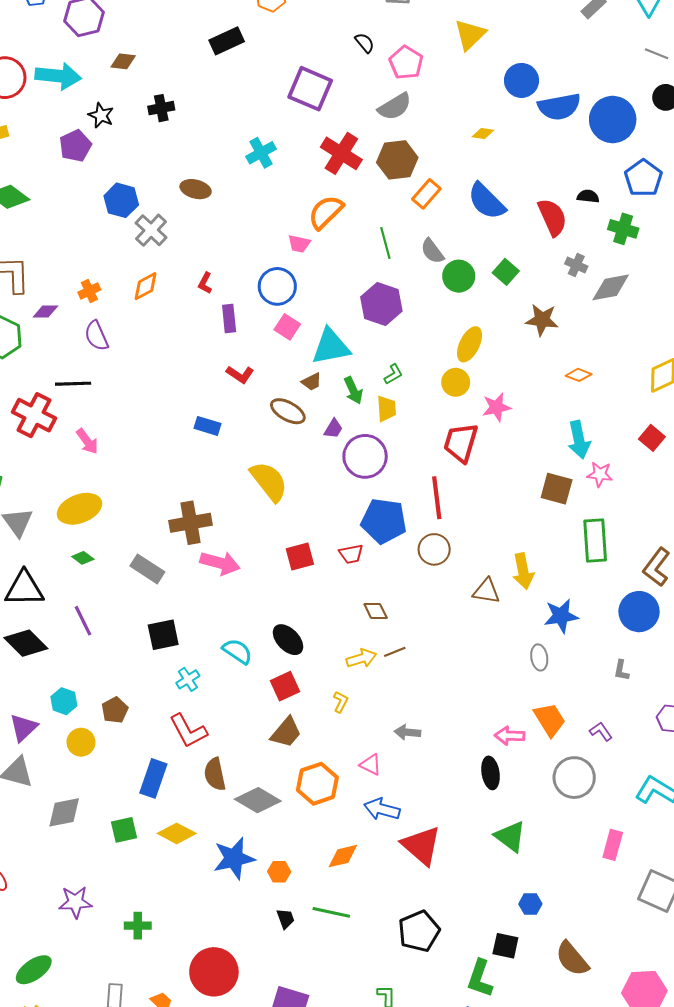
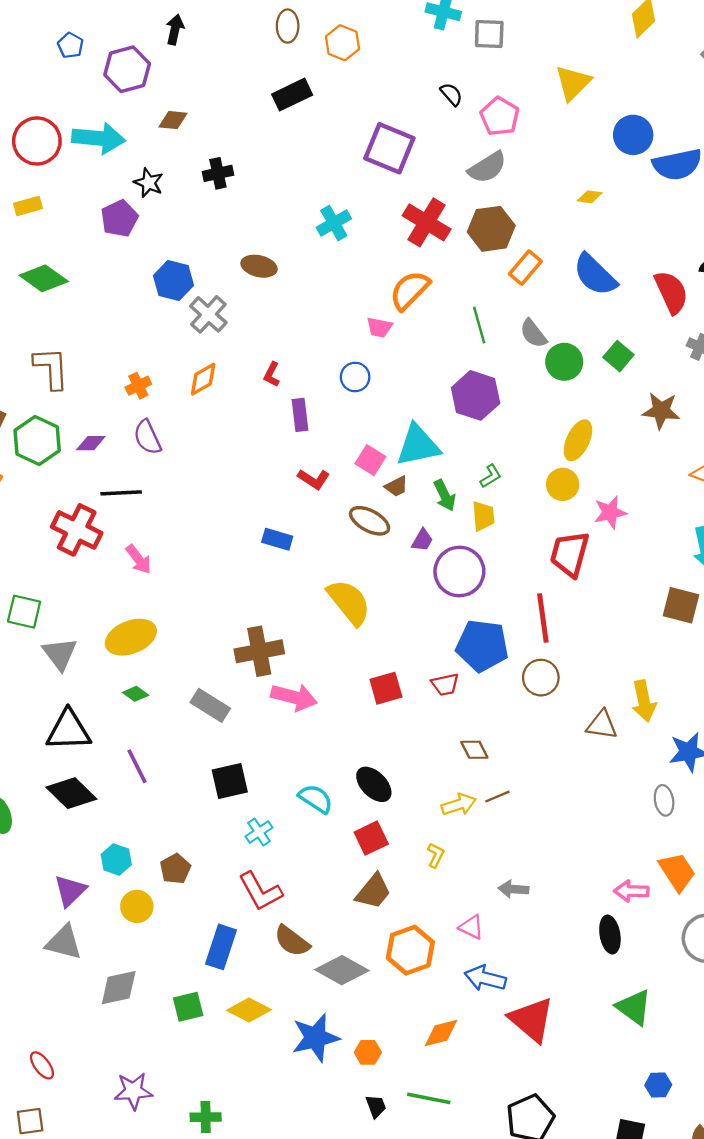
blue circle: (277, 286) -> (355, 377), size x0.7
purple diamond: (45, 311) -> (91, 443), moved
pink square: (287, 327) -> (370, 460), moved
brown semicircle: (215, 774) -> (292, 941), turned -40

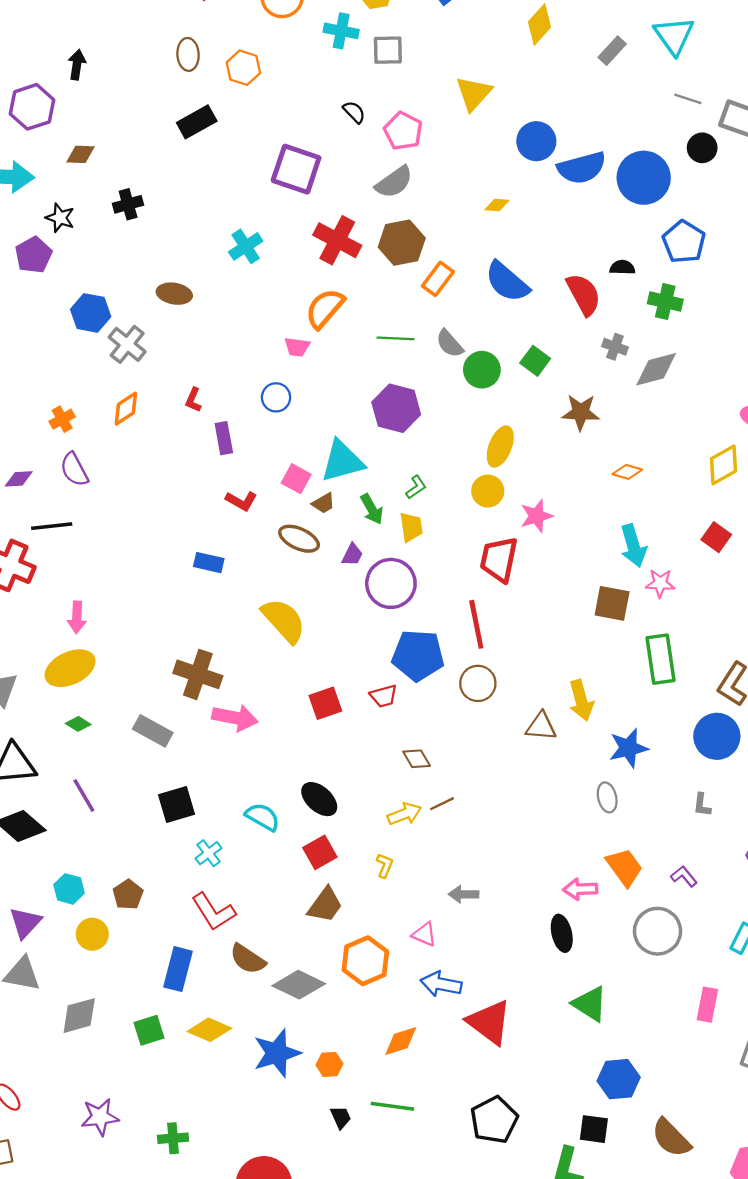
green line: (479, 325) -> (396, 338), turned -68
pink arrow: (139, 559) -> (77, 617), moved, turned 44
brown cross: (259, 651) -> (198, 674), turned 33
blue hexagon: (658, 1085) -> (619, 1079), size x1.6

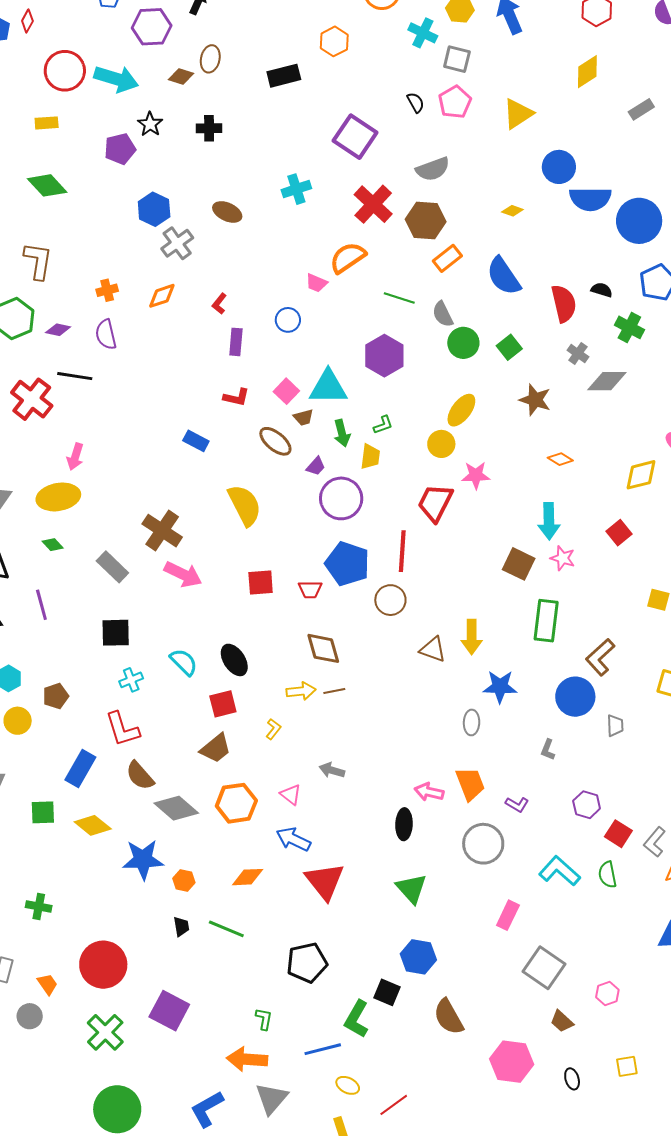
brown ellipse: (188, 54) -> (210, 59), moved
pink pentagon: (403, 131) -> (455, 102), moved
red L-shape: (241, 501) -> (236, 397), turned -32
brown diamond: (417, 759) -> (323, 648), size x1.5
purple L-shape: (684, 876) -> (517, 804), turned 145

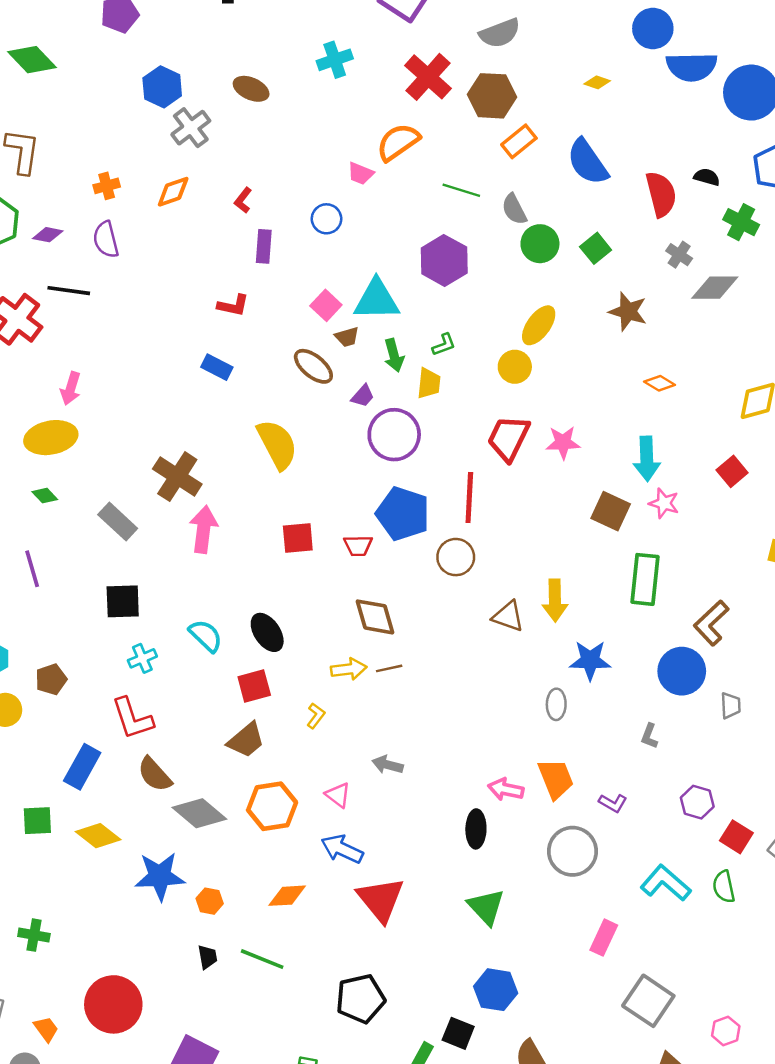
red L-shape: (236, 397) -> (233, 305), moved
pink star: (476, 475) -> (563, 443), moved
pink arrow: (183, 574) -> (204, 529), turned -108

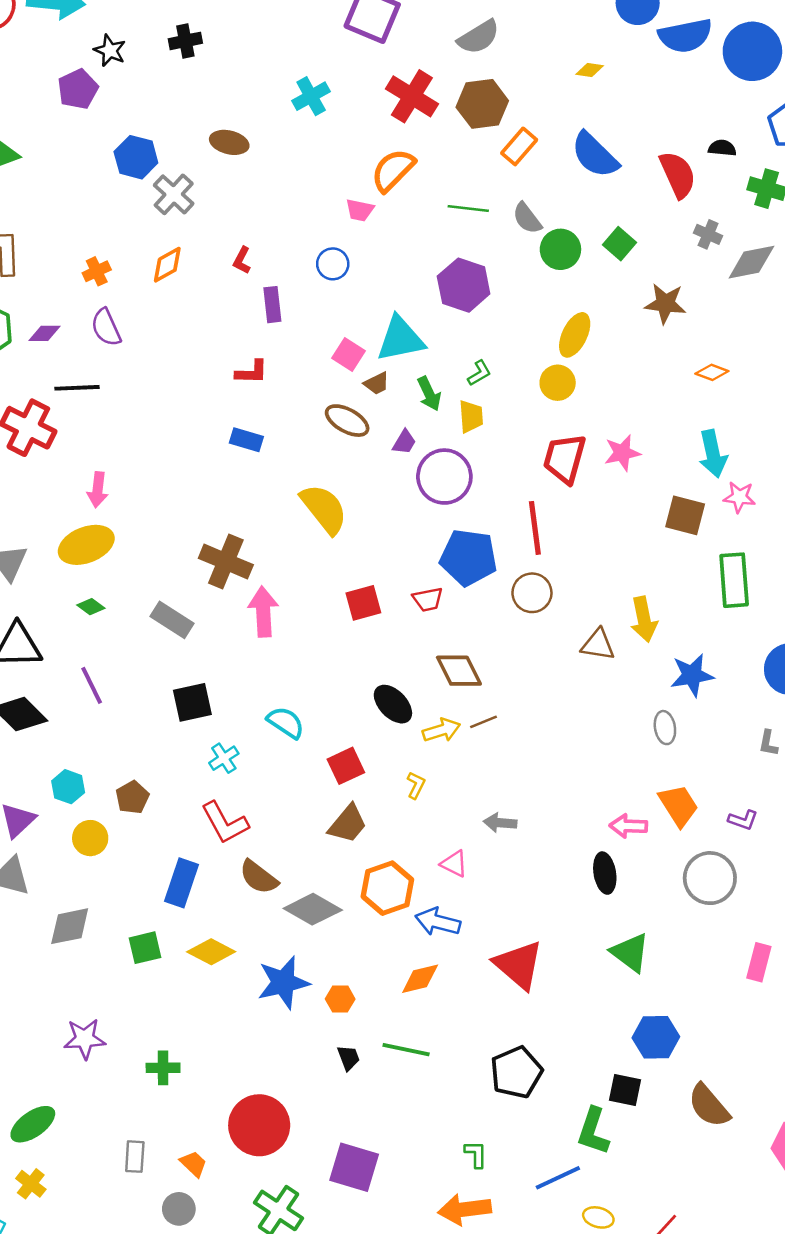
black ellipse: (267, 632) -> (393, 704), moved
blue arrow: (342, 849) -> (438, 922), moved

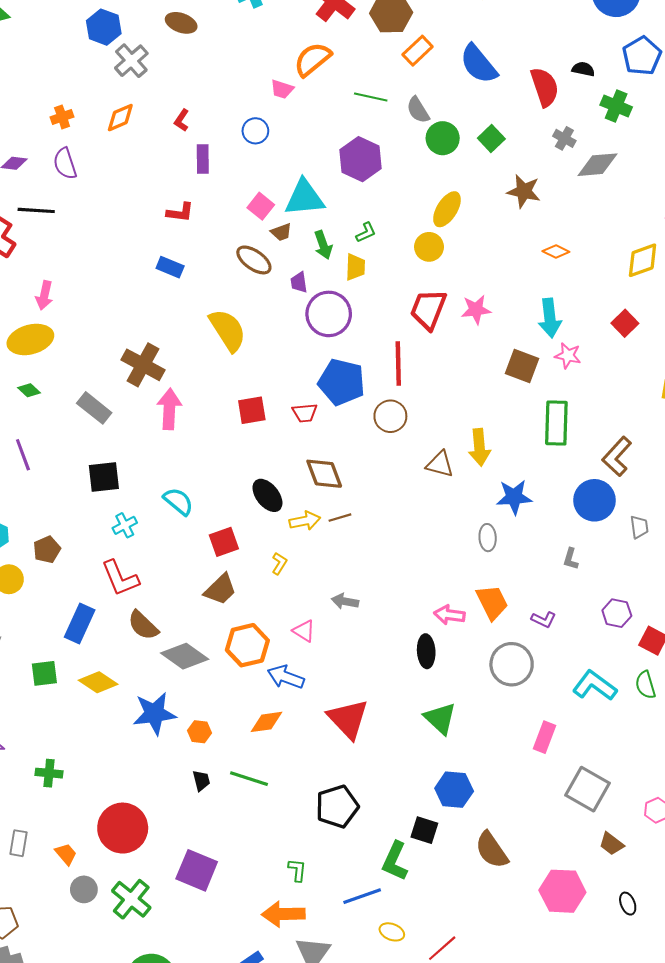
purple trapezoid: (404, 442) -> (299, 282), turned 135
gray circle: (179, 1209) -> (84, 889), moved

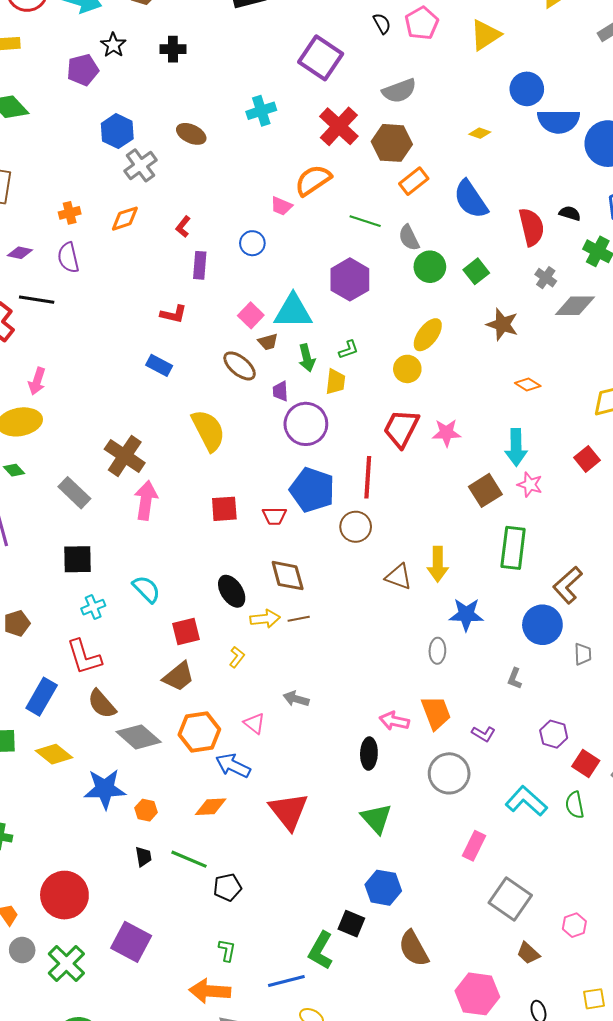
brown square: (522, 366) -> (485, 490), turned 32
black pentagon: (337, 807) -> (227, 887), moved, size x0.7

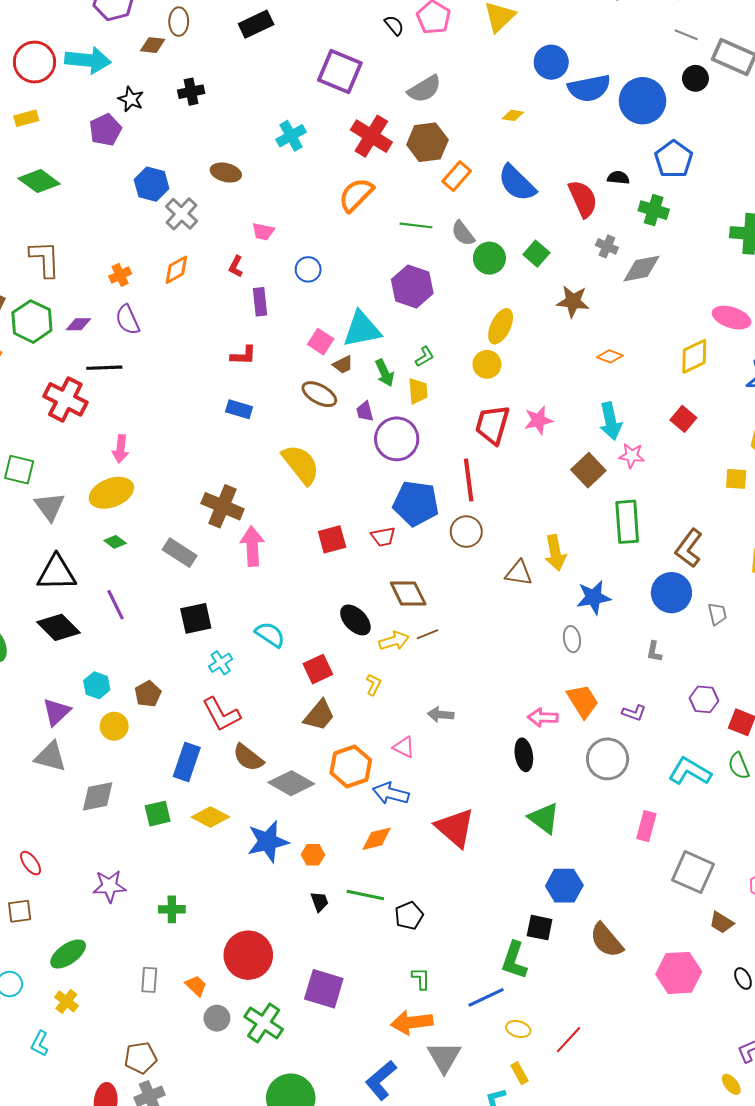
pink trapezoid: (281, 206) -> (263, 232), moved

